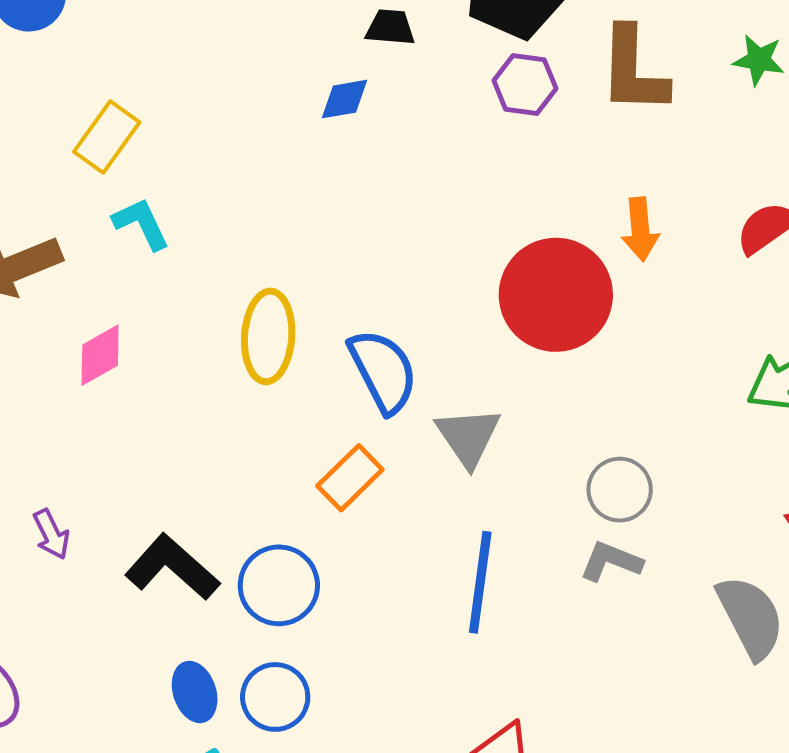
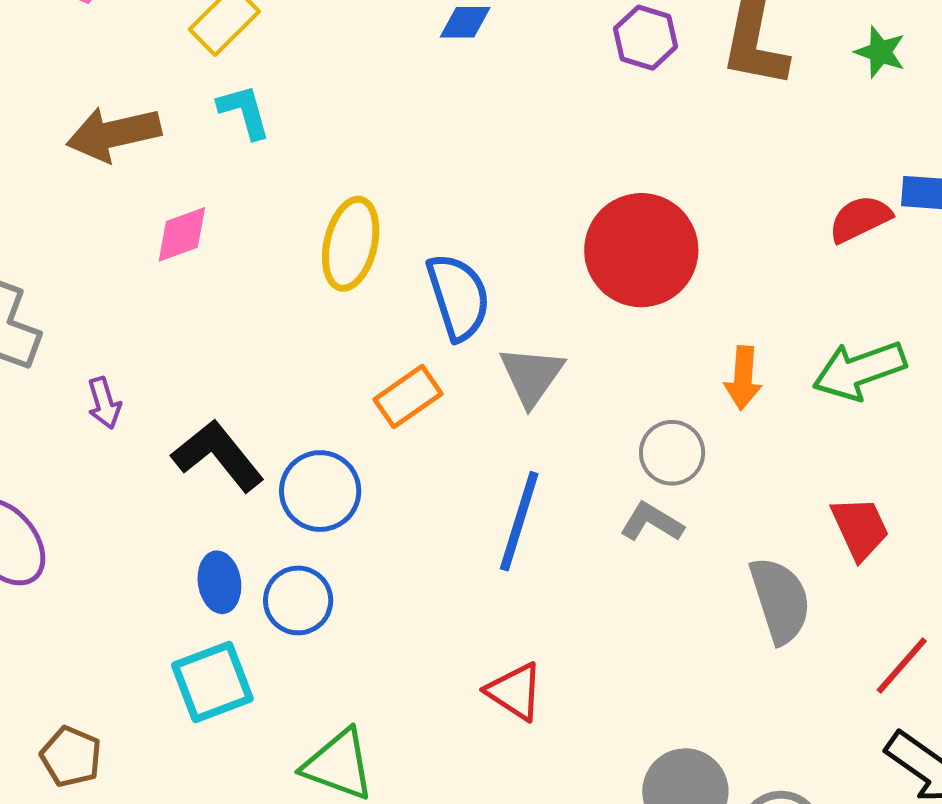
orange arrow: (640, 229) -> (743, 378), moved

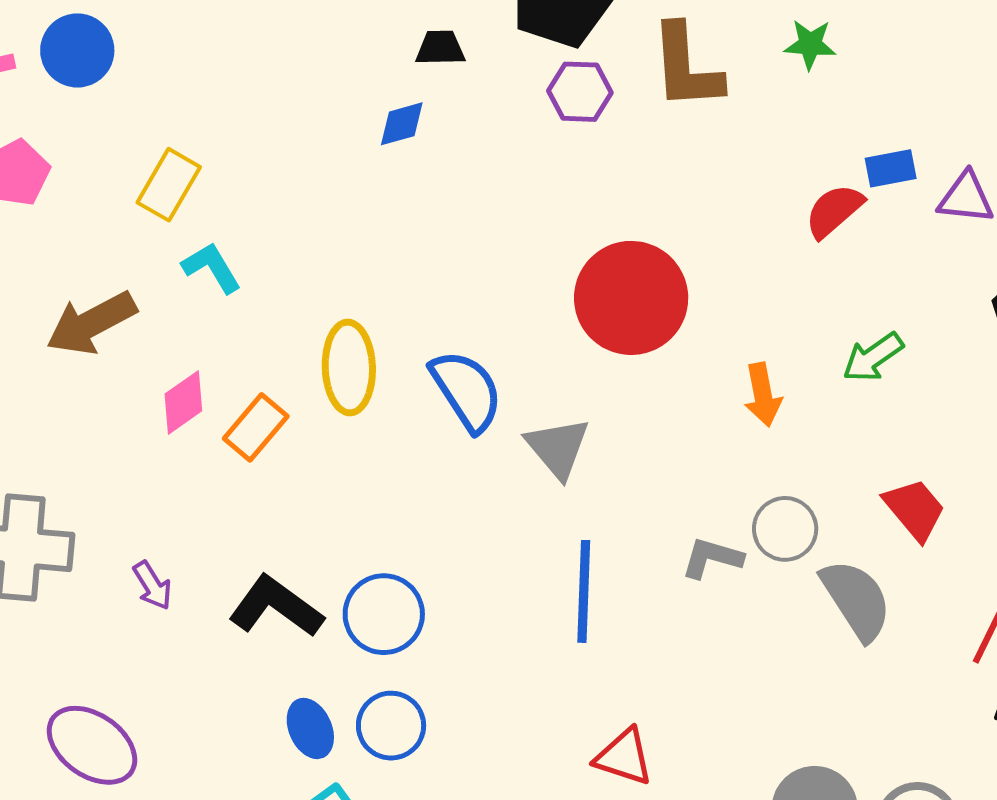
green arrow: (859, 370) -> (873, 357), size x0.7
orange rectangle: (408, 397) -> (256, 427), moved
gray circle: (672, 453) -> (785, 529), moved

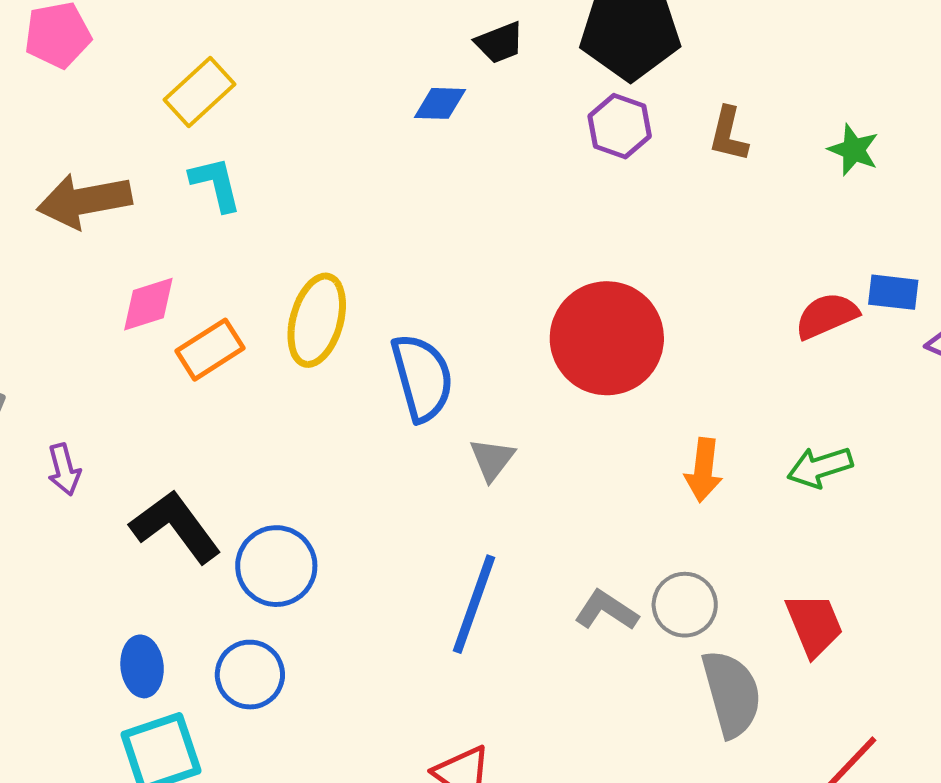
black trapezoid: (440, 48) -> (500, 43), turned 142
brown L-shape: (686, 67) -> (728, 134), size x0.6
gray triangle: (558, 448) -> (492, 459), size x0.7
blue ellipse: (310, 728) -> (142, 666), moved

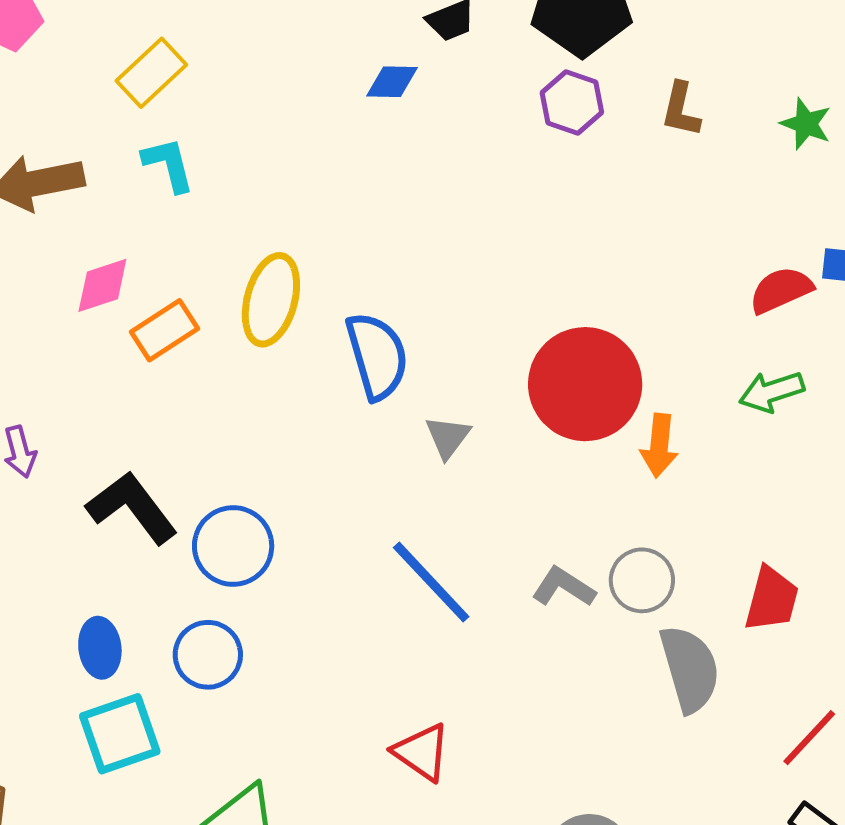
red circle: (607, 338) -> (585, 384), moved
green arrow: (820, 467) -> (772, 392), moved
blue line: (474, 604) -> (431, 582), turned -62
red trapezoid: (814, 625) -> (772, 599), turned 38

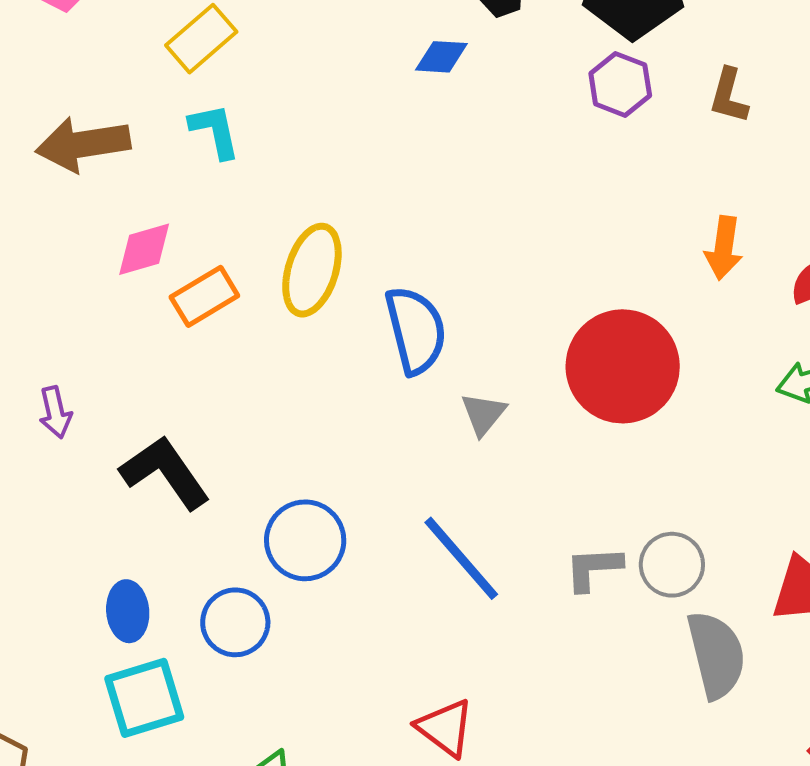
orange arrow: (659, 445) -> (724, 248), moved
blue circle: (233, 546) -> (305, 540), moved
gray L-shape: (564, 587) -> (593, 568), turned -38

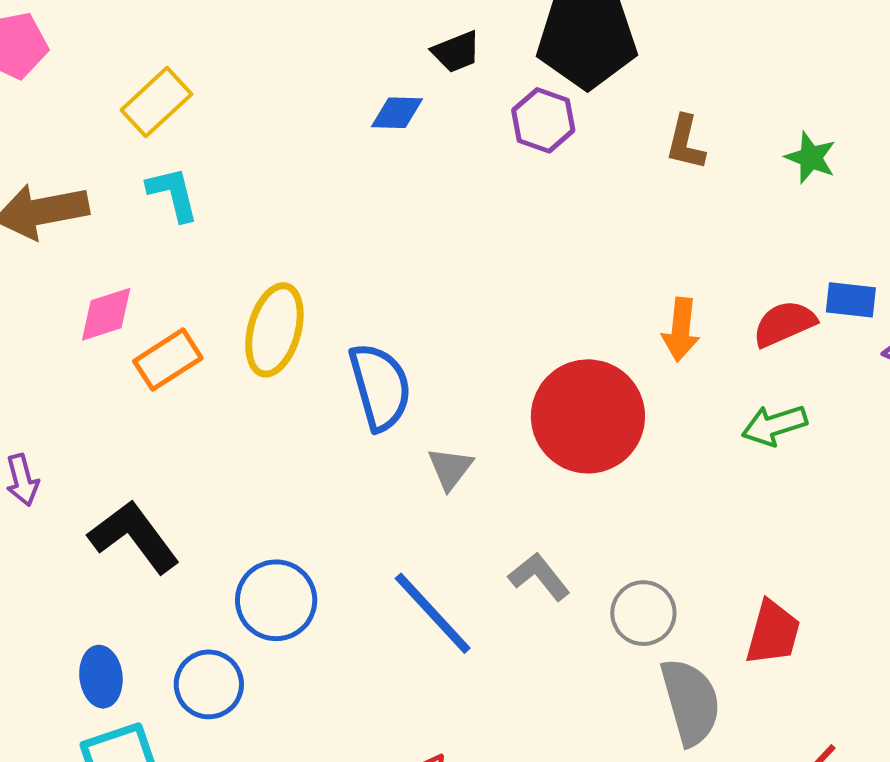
purple hexagon: (620, 84) -> (543, 120), moved
orange arrow: (724, 248) -> (681, 330), moved
gray L-shape: (593, 568) -> (539, 577), moved, turned 56

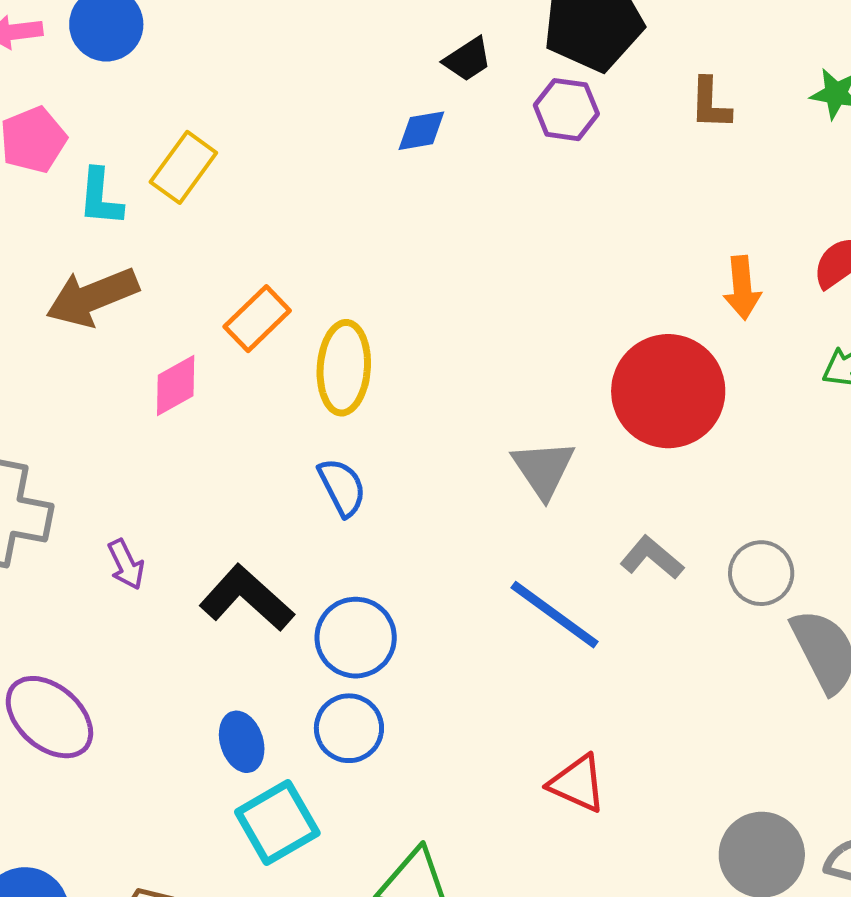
cyan L-shape: (173, 194) -> (100, 197), moved, turned -150
orange rectangle: (168, 360) -> (257, 319), moved
blue semicircle: (380, 387) -> (342, 487), moved, size x0.7
gray triangle: (450, 468) -> (543, 469), size x1.4
blue circle: (276, 600) -> (356, 638), moved

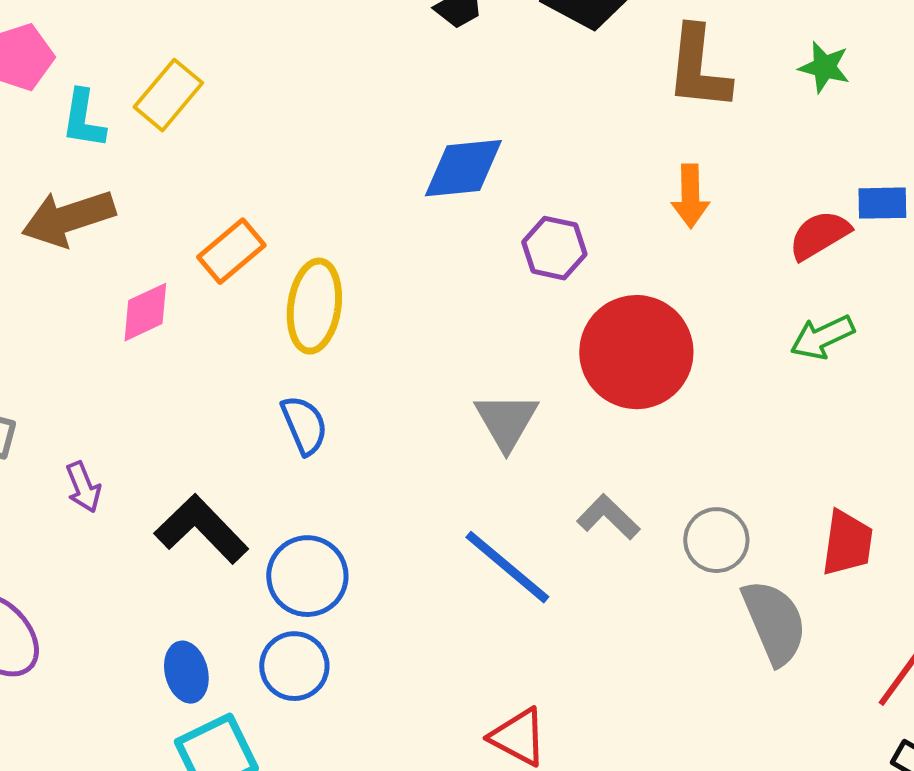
brown L-shape: (710, 104) -> (698, 68), size x1.6
purple hexagon: (566, 110) -> (554, 248), moved
blue diamond: (421, 131) -> (463, 168), moved, size x1.6
orange arrow: (742, 288) -> (690, 196), moved

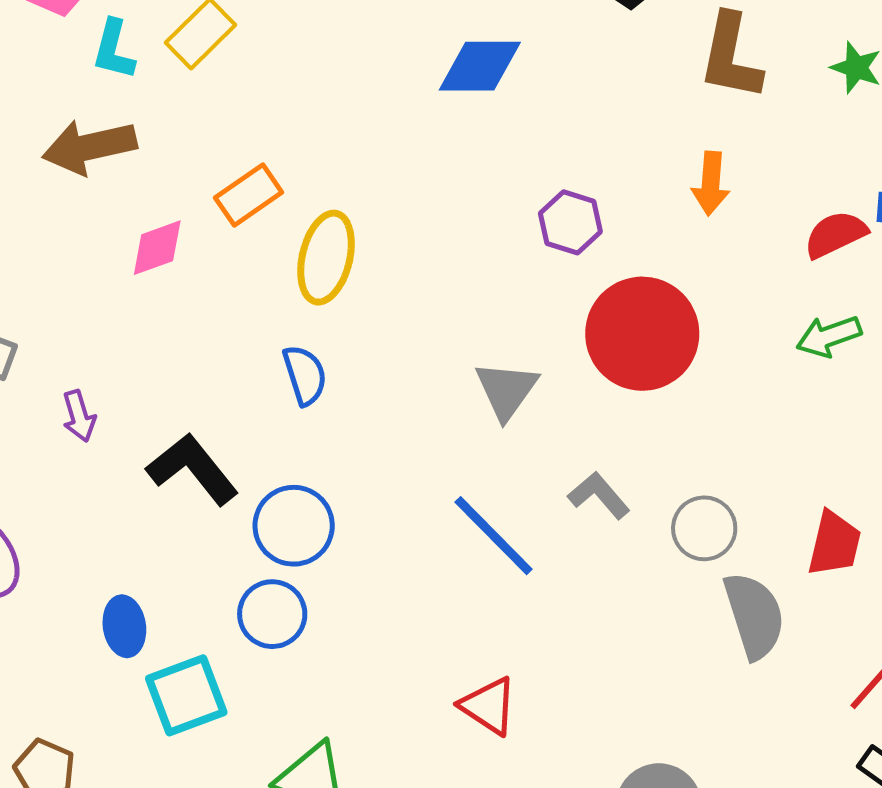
blue diamond: (463, 168) -> (480, 66), moved
blue ellipse: (186, 672) -> (124, 626), moved

